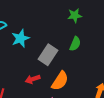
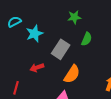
green star: (75, 15) -> (74, 17), moved
red arrow: (33, 79) -> (37, 68), moved

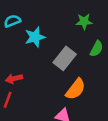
red arrow: (37, 68) -> (14, 79), moved

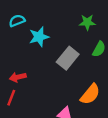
orange semicircle: (76, 89) -> (90, 94), moved

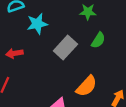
red arrow: (18, 77) -> (14, 53), moved

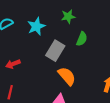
cyan star: (37, 24) -> (36, 26), moved
orange semicircle: (87, 86) -> (67, 76), moved, turned -72

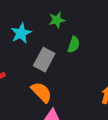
orange semicircle: (67, 76) -> (42, 92), moved

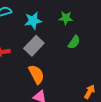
gray rectangle: (44, 60) -> (34, 46), moved

